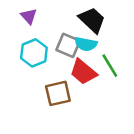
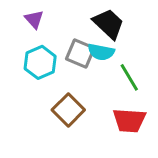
red trapezoid: (83, 72) -> (129, 120), moved, turned -36
brown square: (58, 93) -> (68, 110), turned -32

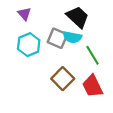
brown square: (68, 110) -> (63, 79), moved
red trapezoid: (129, 120) -> (92, 86), turned 60

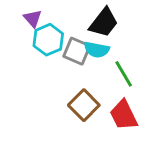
black trapezoid: (78, 17) -> (104, 23), turned 85
cyan hexagon: (29, 45) -> (48, 40), moved

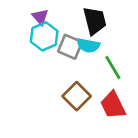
purple triangle: (33, 18) -> (40, 17), moved
black trapezoid: (104, 23) -> (95, 21), turned -52

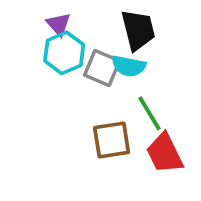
green line: (113, 67) -> (149, 113), moved
brown square: (77, 96) -> (112, 140), turned 36

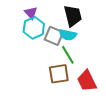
green line: (149, 113) -> (68, 55), moved

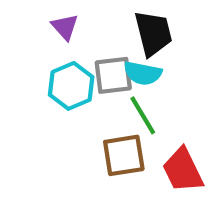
cyan hexagon: (34, 28) -> (71, 86), moved
gray square: (54, 36) -> (113, 75), turned -30

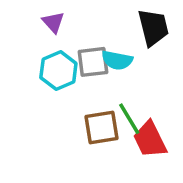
black trapezoid: (153, 33) -> (153, 27), moved
green line: (143, 115) -> (129, 119), moved

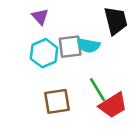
brown square: (102, 127) -> (57, 101), moved
red trapezoid: (150, 140) -> (113, 105), turned -96

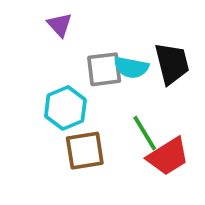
black trapezoid: (116, 21) -> (172, 63), moved
cyan hexagon: (44, 53) -> (65, 108), moved

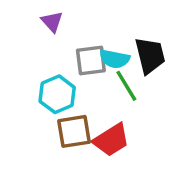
green line: (145, 133) -> (126, 86), moved
red trapezoid: (168, 156) -> (111, 140), moved

